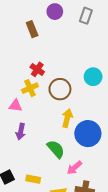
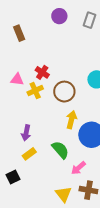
brown rectangle: (32, 29) -> (19, 33), moved
pink triangle: (15, 106) -> (17, 79), moved
yellow rectangle: (33, 179) -> (29, 154), moved, turned -48

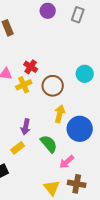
purple arrow: (26, 133) -> (26, 127), moved

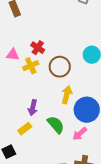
pink arrow: (67, 162) -> (80, 134), moved

